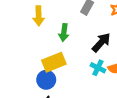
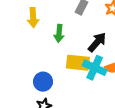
yellow rectangle: (54, 62) -> (78, 63), moved, turned 30
cyan cross: (98, 68) -> (95, 68), size x1.5

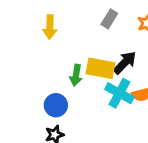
green arrow: (59, 33) -> (76, 75), moved
yellow rectangle: (78, 63) -> (100, 68), moved

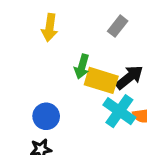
green arrow: (76, 75) -> (82, 67), moved

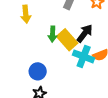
yellow rectangle: (101, 80) -> (67, 40), turned 45

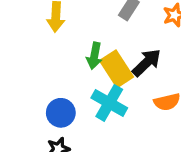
cyan cross: (84, 56) -> (109, 103), moved

